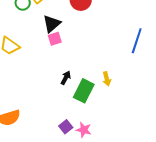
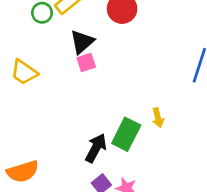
black arrow: (66, 78) -> (96, 148), moved, size x1.5

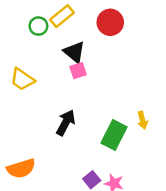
black triangle: (82, 42) -> (74, 52), turned -40
black arrow: (96, 148) -> (66, 123), moved

